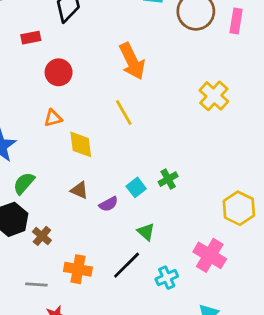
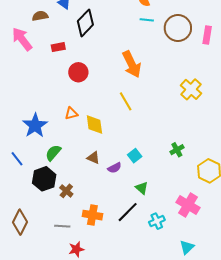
orange triangle: (53, 118) -> (71, 113), moved
green cross: (168, 179) -> (177, 150), moved

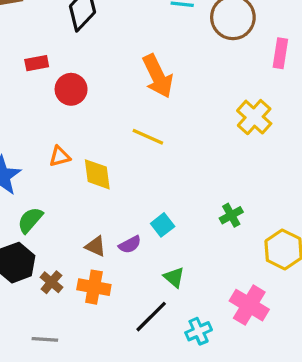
pink rectangle: (207, 35) -> (280, 53), moved
red rectangle: (58, 47) -> (37, 63), moved
yellow line: (126, 101) -> (148, 137), turned -36
brown triangle: (93, 158) -> (96, 246), moved
orange cross: (92, 215) -> (94, 287), moved

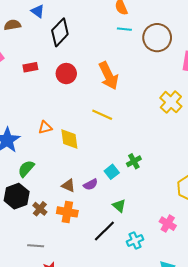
red circle: (71, 89) -> (66, 74), moved
green cross: (231, 215) -> (134, 161), moved
pink cross: (249, 305) -> (168, 224), size x0.7

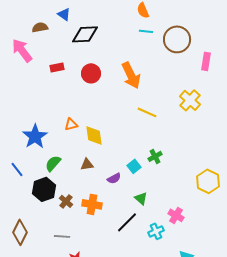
black diamond: (60, 32) -> (85, 34), turned 44
yellow line: (102, 115) -> (147, 112), moved
brown triangle: (68, 186) -> (87, 164), moved, turned -32
pink cross: (168, 224) -> (176, 215), moved

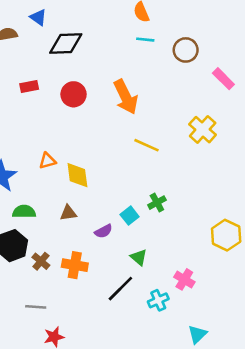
brown circle: (177, 39) -> (186, 50), size x0.7
pink rectangle: (206, 61) -> (223, 79), turned -54
green semicircle: (53, 163) -> (24, 212), turned 48

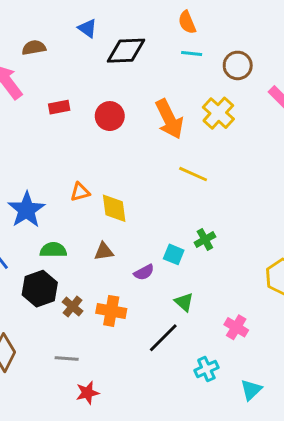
blue triangle: (38, 17) -> (87, 28), moved
black diamond: (66, 43) -> (126, 51), moved
yellow cross: (203, 130) -> (218, 113), moved
cyan square: (130, 216) -> (174, 254), turned -30
cyan cross: (158, 300) -> (206, 369), moved

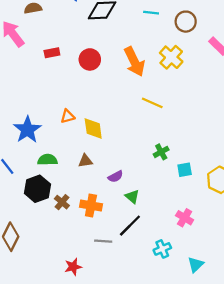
cyan square: (174, 254) -> (185, 170), moved, turned -32
green triangle: (184, 302) -> (132, 197), moved
gray line: (67, 359) -> (103, 241), moved

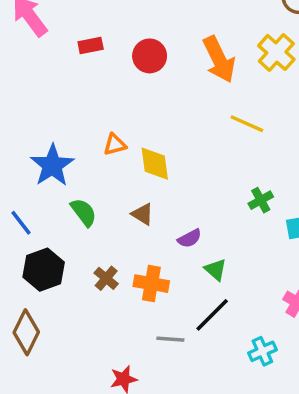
green semicircle: (47, 160) -> (84, 212), turned 54
brown triangle: (85, 161) -> (143, 214), turned 40
black hexagon: (37, 189) -> (44, 270), moved

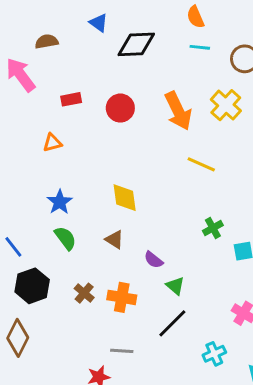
orange triangle: (115, 145) -> (52, 143), moved
blue star: (52, 165) -> (60, 202), moved, size x0.7
purple semicircle: (190, 238) -> (154, 260), turned 66
gray line: (170, 339) -> (122, 351), moved

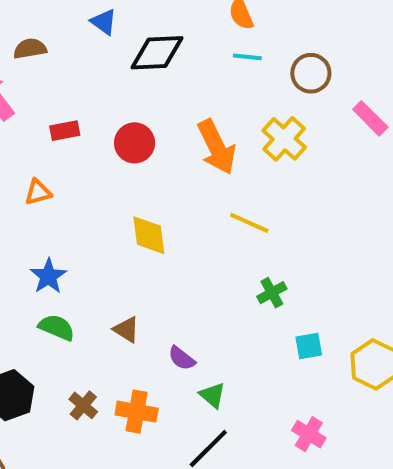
yellow diamond: (125, 198) -> (149, 235), moved
green cross: (213, 228) -> (272, 293), moved
green semicircle: (65, 238) -> (57, 327), turned -30

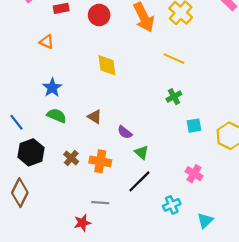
orange triangle: (38, 192) -> (47, 42), turned 40
yellow line: (249, 223) -> (174, 59), moved

